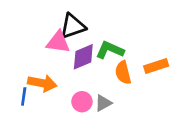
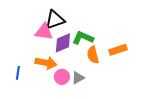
orange arrow: (42, 83) -> (46, 63), moved

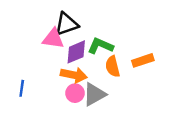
orange arrow: (46, 63) -> (74, 75), moved
gray triangle: (78, 78) -> (94, 94), size x1.5

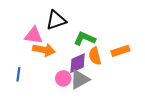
pink triangle: (53, 39) -> (34, 36), moved
purple diamond: (76, 52) -> (78, 63), moved
orange arrow: (74, 75) -> (44, 50), moved

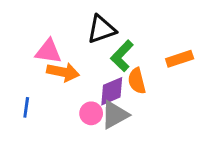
black triangle: (56, 20) -> (101, 29), moved
green L-shape: (85, 39) -> (122, 56), turned -70
orange rectangle: (120, 51) -> (180, 59), moved

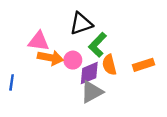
orange rectangle: (180, 59) -> (143, 65), moved
blue line: (26, 107) -> (12, 82), moved
pink circle: (91, 113) -> (73, 60), moved

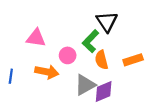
black triangle: (81, 24) -> (107, 22), moved, turned -45
orange arrow: (50, 58) -> (47, 72), moved
purple diamond: (89, 73) -> (104, 92), moved

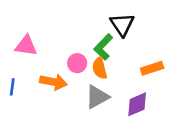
pink triangle: (36, 38) -> (26, 46), moved
orange semicircle: (101, 60) -> (100, 68), moved
purple diamond: (104, 92) -> (137, 104), moved

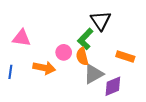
orange rectangle: (152, 68) -> (125, 56), turned 36
gray triangle: (97, 97) -> (93, 74), moved

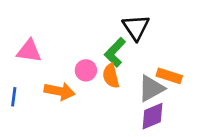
gray triangle: (93, 74) -> (151, 88), moved

